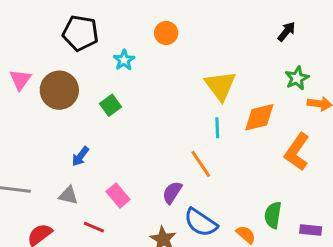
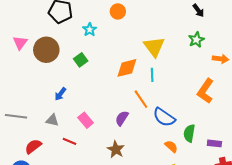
black arrow: (286, 31) -> (198, 10), turned 104
green star: (297, 78) -> (196, 40), moved
orange diamond: (259, 117) -> (127, 68), moved
blue semicircle: (201, 223) -> (164, 117), moved

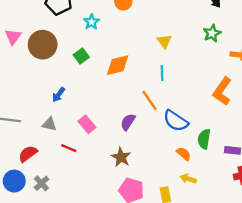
yellow triangle: (154, 47) -> (164, 41), size x0.6
orange diamond: (127, 68) -> (118, 65), moved

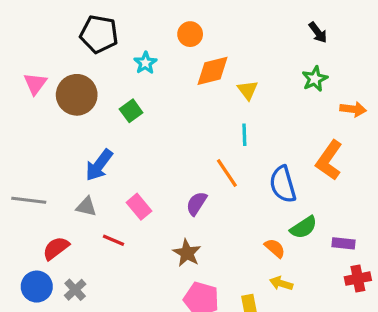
orange diamond: (118, 65) -> (212, 71), moved
blue arrow: (59, 95) -> (99, 165), size x1.5
blue semicircle: (176, 121) -> (283, 184), moved, turned 40
green semicircle: (204, 139) -> (304, 227), turned -132

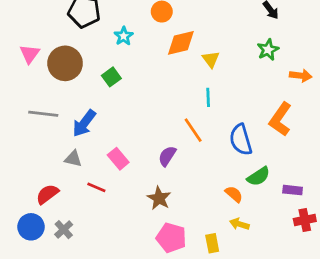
gray line: (29, 200) -> (43, 114), moved

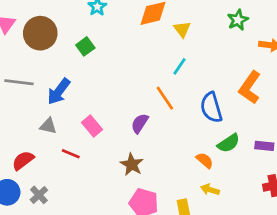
cyan line: (208, 97) -> (179, 66), turned 36
purple rectangle: (293, 190) -> (264, 146), moved

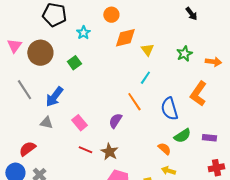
green star: (238, 20) -> (184, 54), moved
gray line: (19, 82) -> (24, 90), turned 50
red line: (71, 154) -> (85, 150), moved

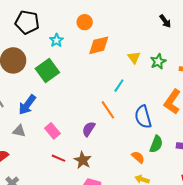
yellow triangle: (147, 50) -> (134, 57), moved
green square: (74, 63) -> (47, 71), size x1.6
green semicircle: (182, 136) -> (156, 144), turned -36

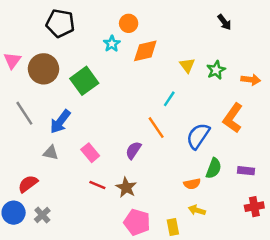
cyan star: (56, 40) -> (112, 44), moved
blue semicircle: (143, 117) -> (198, 136), turned 50
orange semicircle: (138, 157) -> (192, 184), turned 128

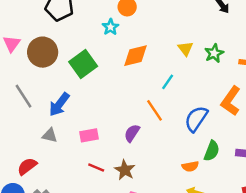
orange diamond: (145, 51) -> (135, 56), moved
pink rectangle: (90, 153) -> (89, 135), turned -60

